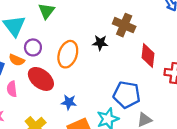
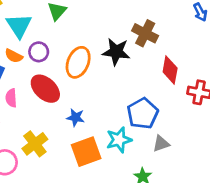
black star: (100, 43) -> (116, 52), size x1.5
orange semicircle: (17, 60) -> (14, 56), moved
blue pentagon: (127, 95) -> (143, 113), turned 30

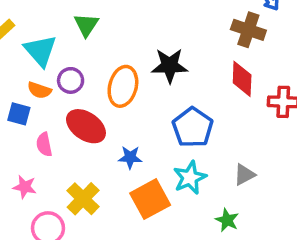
brown cross: (145, 33) -> (248, 30), moved
blue pentagon: (143, 113) -> (193, 127), moved

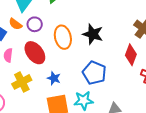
orange ellipse: (123, 86) -> (63, 37), turned -45
blue pentagon: (193, 127) -> (94, 73), turned -30
yellow cross: (83, 199) -> (22, 82), moved

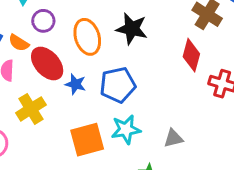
orange semicircle: (15, 24) -> (19, 43), moved
blue pentagon: (94, 73) -> (118, 85), moved, turned -30
blue star: (54, 78) -> (75, 84), moved

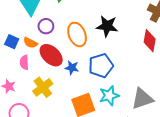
gray triangle: (173, 138) -> (142, 99), size x1.6

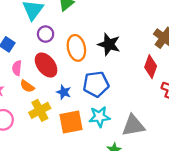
orange semicircle: (30, 43) -> (27, 86), moved
blue star: (72, 68) -> (64, 92), moved
yellow cross: (43, 87) -> (40, 110), moved

